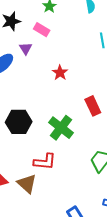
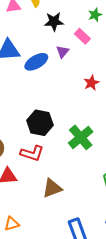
red L-shape: (45, 162) -> (32, 153), moved
brown triangle: (27, 184) -> (52, 188), moved, turned 45

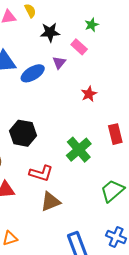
black hexagon: (40, 123) -> (23, 133), moved
red L-shape: (32, 153) -> (41, 173), moved

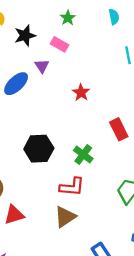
black hexagon: (23, 133) -> (39, 149), moved
green cross: (79, 150) -> (83, 154), size x0.7
red L-shape: (41, 173) -> (72, 187), moved

